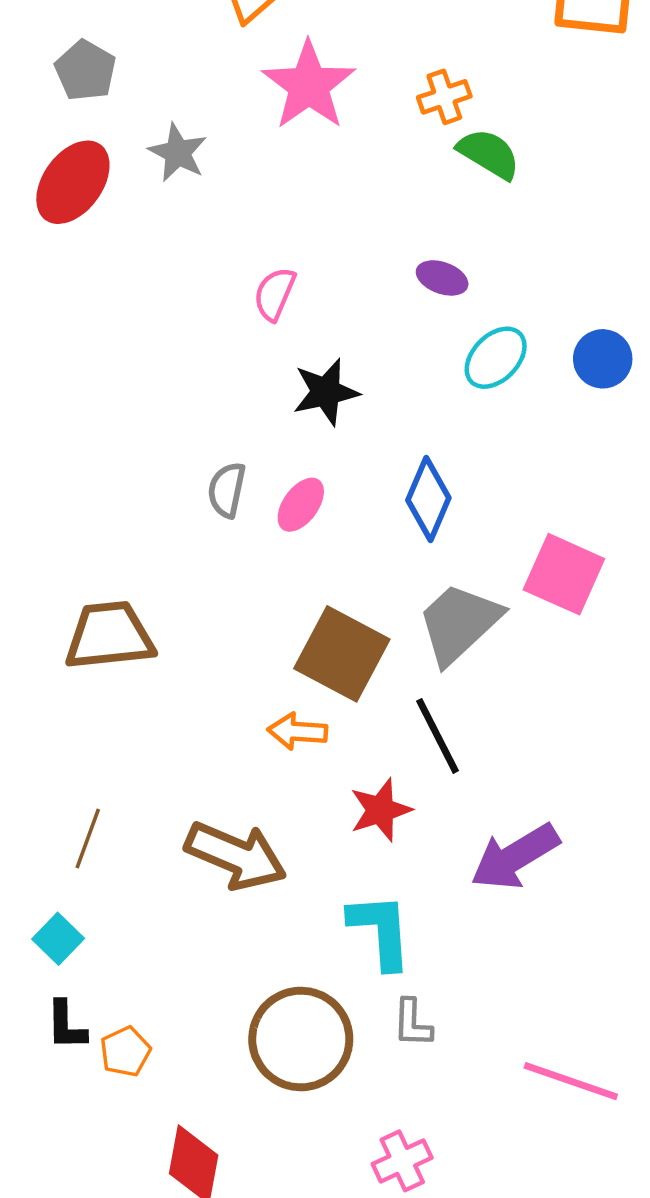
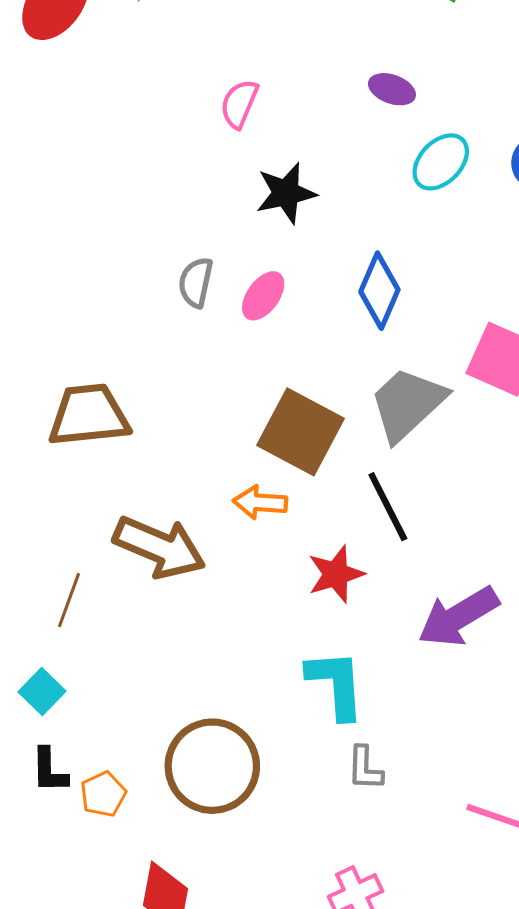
brown arrow: (236, 856) -> (159, 547), moved
brown circle: (301, 1039) -> (212, 766), moved

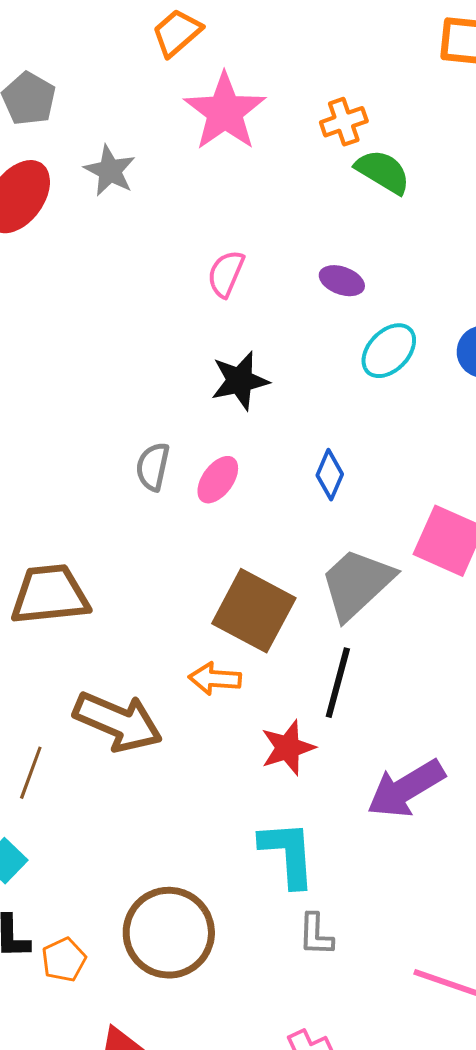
pink semicircle: (239, 104) -> (226, 274), moved
blue diamond: (379, 291) -> (330, 475), size x0.7
black line: (388, 507) -> (338, 683), turned 42

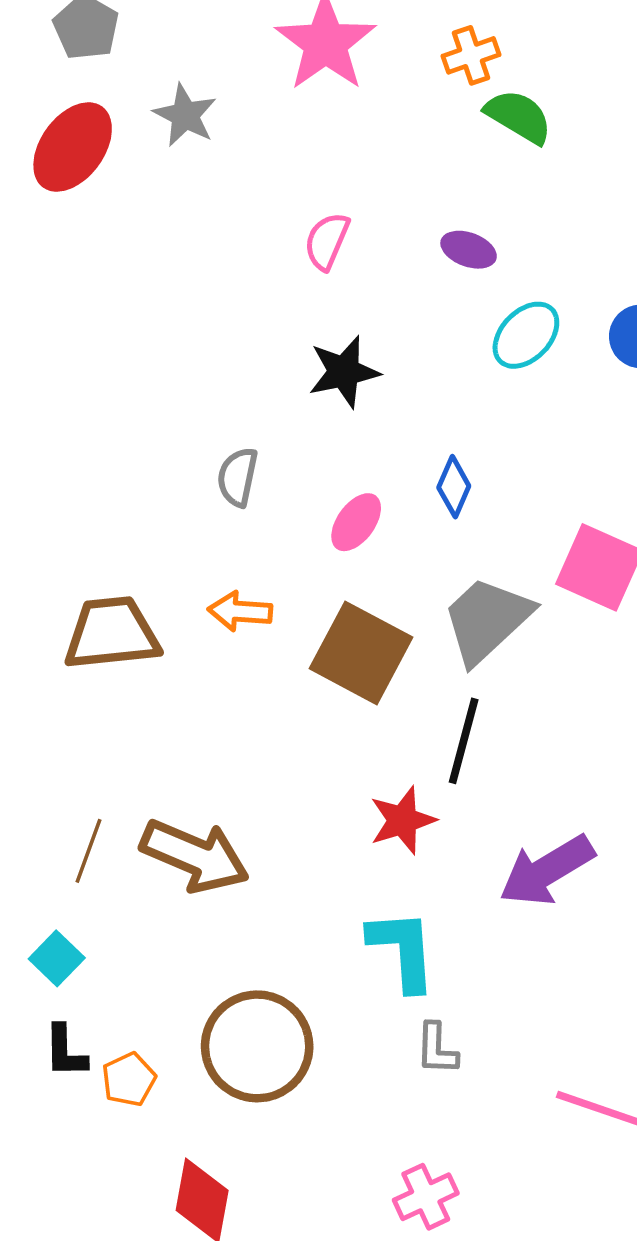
pink ellipse: (218, 480) -> (356, 522), moved
orange arrow: (215, 679) -> (240, 611), moved
brown arrow: (118, 722) -> (195, 856), moved

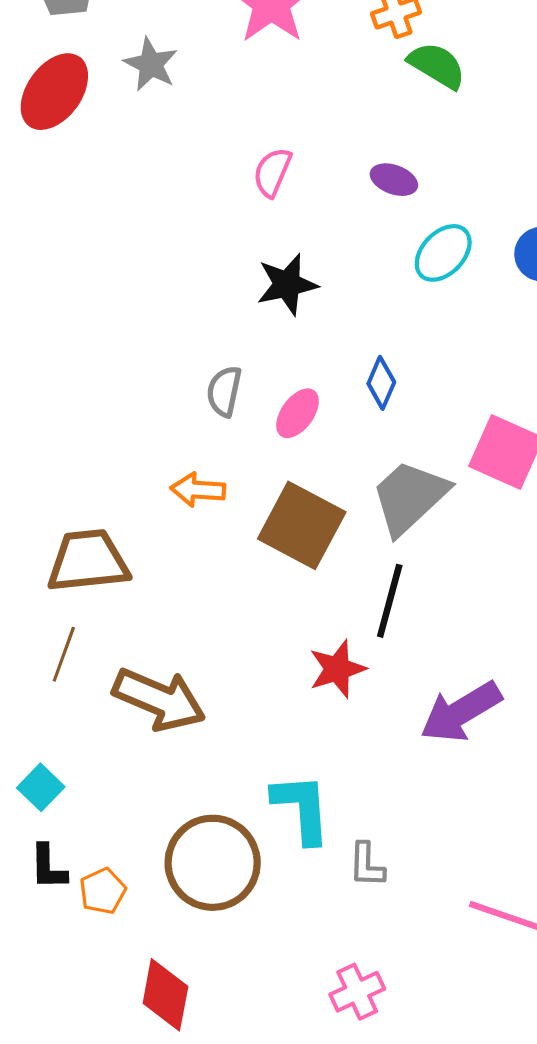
gray semicircle: (238, 477) -> (224, 391), moved
brown trapezoid: (112, 633) -> (88, 561), moved
brown line: (88, 851) -> (64, 654), moved
cyan L-shape: (403, 950) -> (302, 808), moved

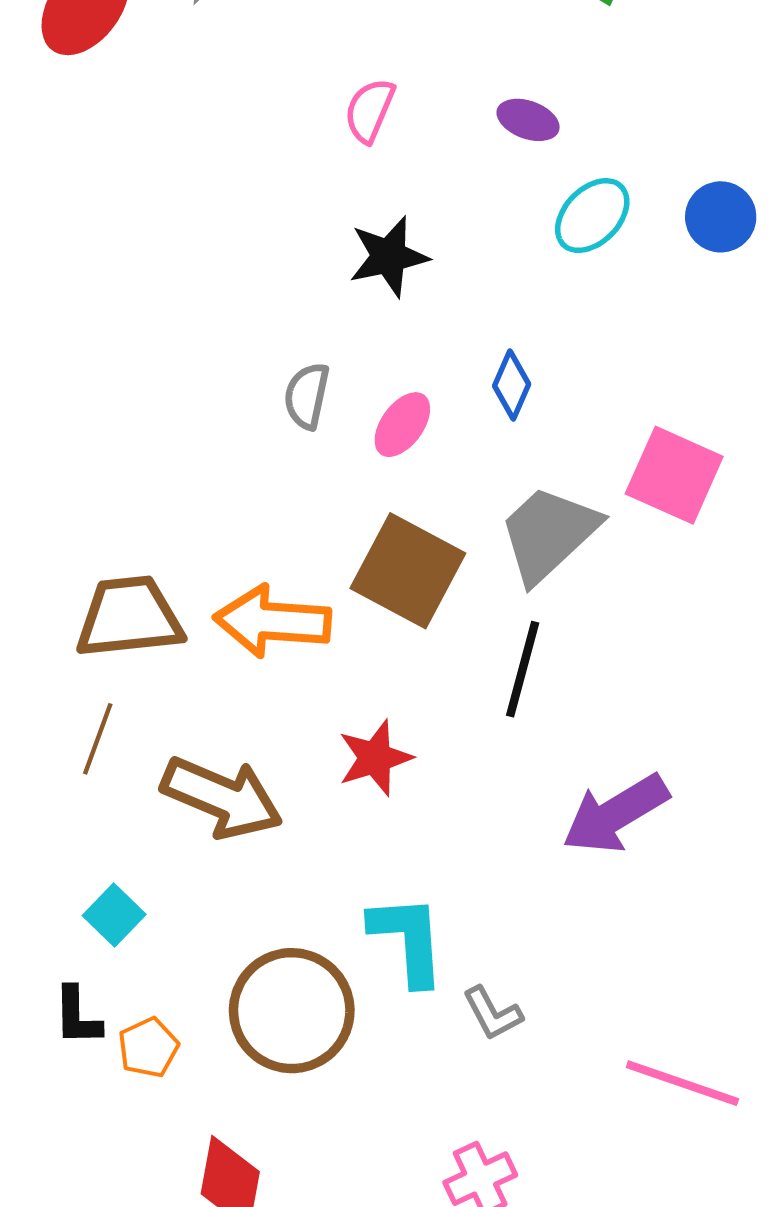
orange arrow: (198, 490) -> (273, 621), moved, size x1.6
red star: (337, 669) -> (375, 758), moved
cyan square: (41, 787) -> (114, 915), moved
gray L-shape: (367, 865) -> (493, 1013), turned -30

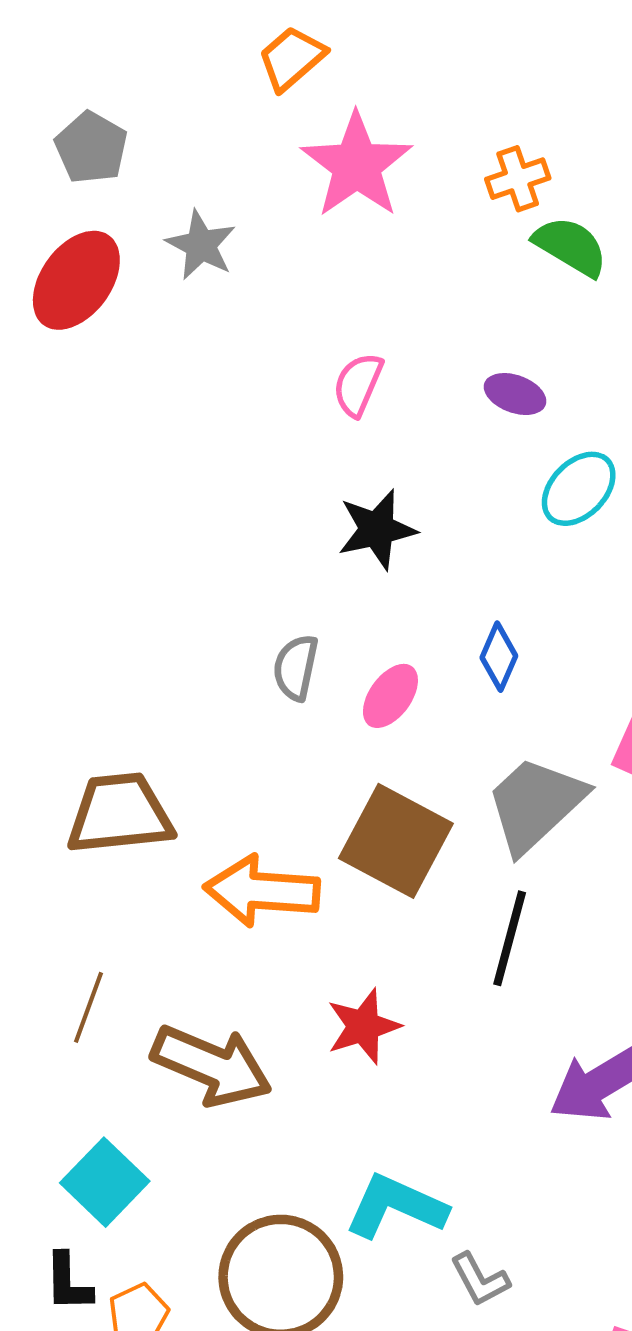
brown trapezoid: (129, 617) -> (120, 814), moved
cyan square: (114, 915) -> (105, 1182), size x1.4
cyan L-shape: (408, 940) -> (396, 1206), turned -62

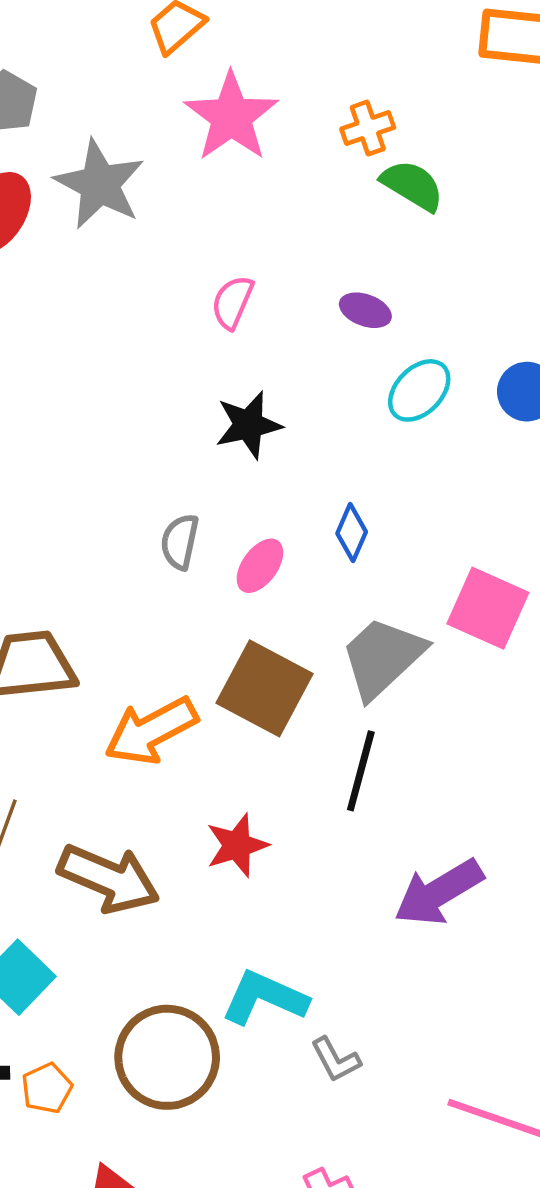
gray star: (201, 245) -> (100, 184), size x1.5
orange arrow: (262, 891) -> (151, 731), turned -32

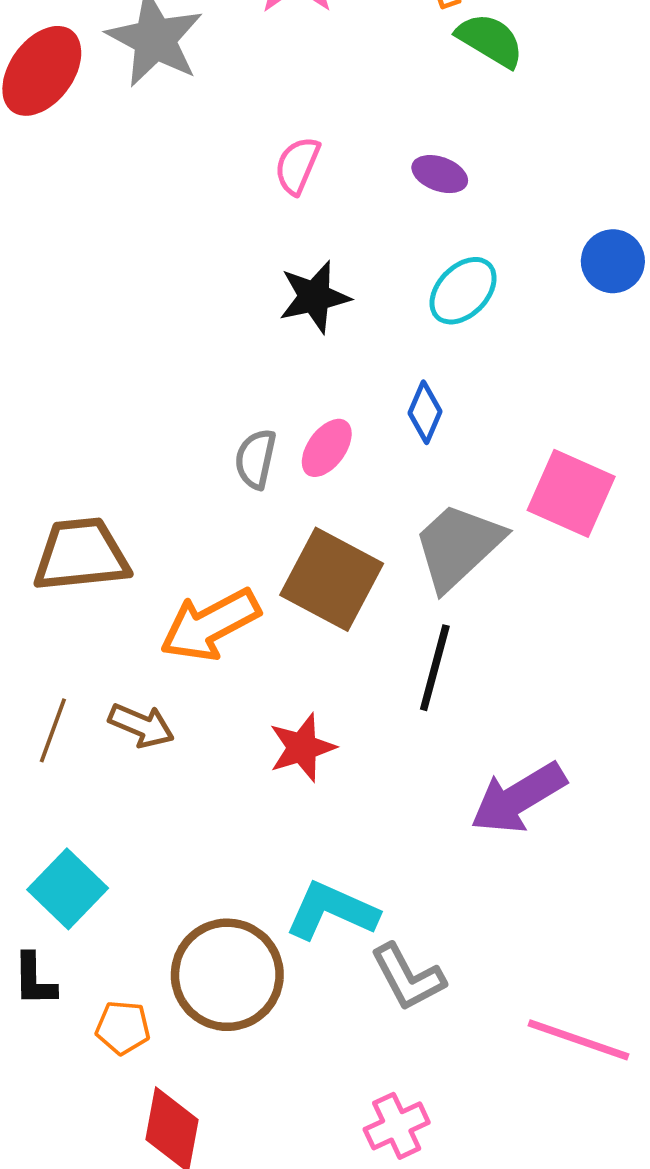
cyan ellipse: (419, 390) -> (463, 291), moved
gray semicircle: (180, 542) -> (256, 459), moved
brown arrow: (109, 879) -> (141, 725), moved, size x0.6
gray L-shape: (336, 1060) -> (408, 977), size x1.4
orange pentagon: (47, 1088) -> (123, 1028), moved, turned 30

